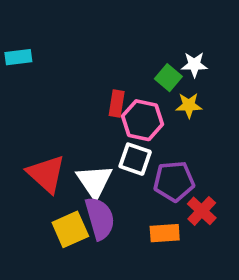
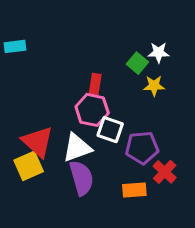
pink hexagon: (142, 120) -> (92, 110), moved
white triangle: (94, 181) -> (77, 148), turned 44
yellow square: (70, 229) -> (29, 166), moved

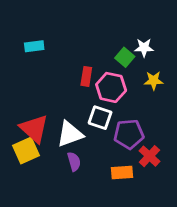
cyan rectangle: (15, 46) -> (34, 46), moved
yellow star: (154, 86) -> (154, 81), moved
pink hexagon: (92, 110) -> (111, 87), moved
purple semicircle: (81, 178) -> (74, 162), size x0.6

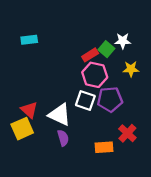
red rectangle: (86, 76) -> (90, 55), moved, turned 49
red triangle: (34, 129) -> (29, 110), size x0.7
white triangle: (70, 134) -> (60, 115), turned 45
purple pentagon: (129, 134) -> (110, 99), moved

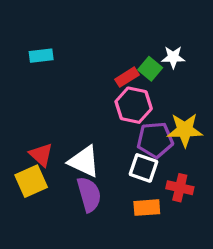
yellow star: (131, 69) -> (185, 130), moved, size x1.5
white square: (85, 101) -> (144, 168), moved
red cross: (127, 133) -> (180, 188), turned -30
purple semicircle: (63, 138) -> (89, 194), size x1.5

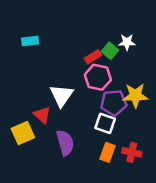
red triangle: (41, 155) -> (42, 115), moved
white triangle: (84, 161) -> (62, 95), moved, turned 40
red cross: (180, 188) -> (132, 152), moved
orange rectangle: (147, 208) -> (108, 152), turned -66

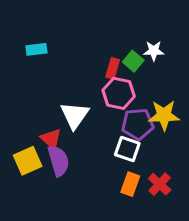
red rectangle: (93, 57) -> (113, 68), turned -42
purple semicircle: (65, 143) -> (58, 161), moved
red cross: (132, 152) -> (160, 184), turned 30

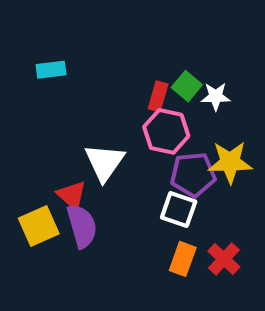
white star: (154, 51) -> (216, 96), moved

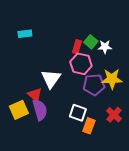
white square: (179, 210) -> (78, 113), moved
red cross: (224, 259) -> (114, 115), moved

